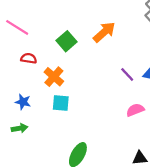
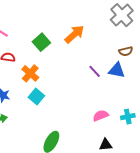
cyan square: (61, 103) -> (36, 96), turned 35
pink semicircle: (135, 110) -> (101, 116), moved

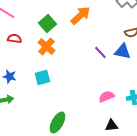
orange cross: (30, 73) -> (46, 46), moved
cyan square: (36, 96) -> (42, 77), turned 35

